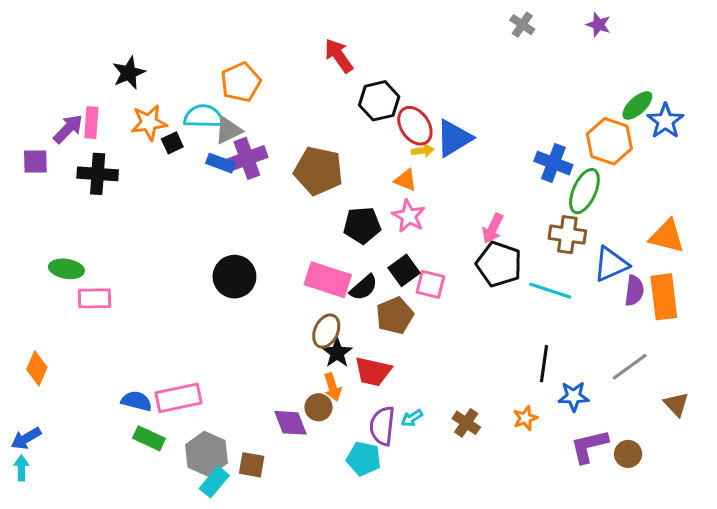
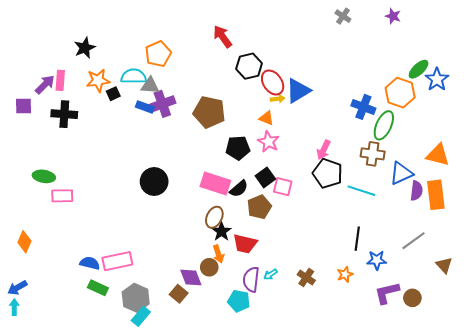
gray triangle: (228, 130) -> (150, 86), turned 30
brown square: (252, 465) -> (179, 294), moved, turned 30

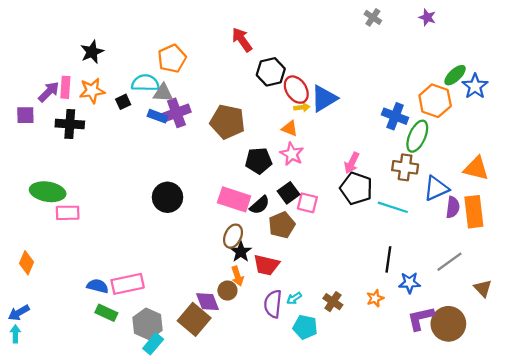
orange star: (98, 80) -> (92, 91), moved
green ellipse: (44, 176) -> (48, 192), size x1.4
brown square: (179, 294) -> (194, 319), size x1.6
brown circle: (412, 298) -> (448, 324), size x1.8
cyan pentagon: (239, 301) -> (305, 327), moved

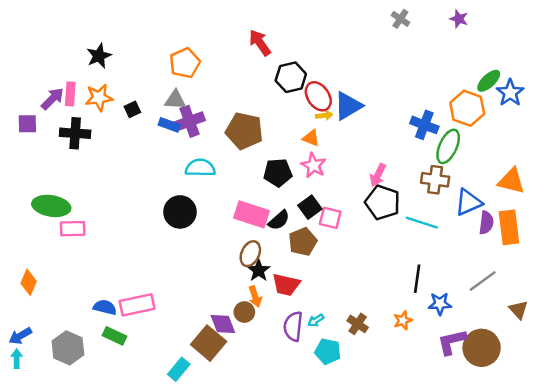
cyan semicircle: (145, 83) -> (200, 168), moved
gray hexagon: (148, 324) -> (68, 348), moved
cyan rectangle: (153, 344) -> (179, 369), moved

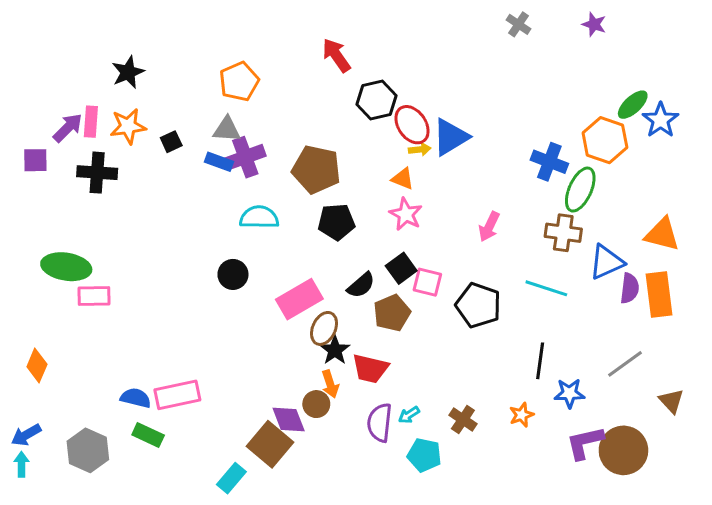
black pentagon: (278, 173) -> (336, 222), moved
black pentagon: (383, 202) -> (478, 305), moved
black circle: (180, 212) -> (233, 274), size x0.7
pink rectangle: (251, 214) -> (299, 299), moved, turned -48

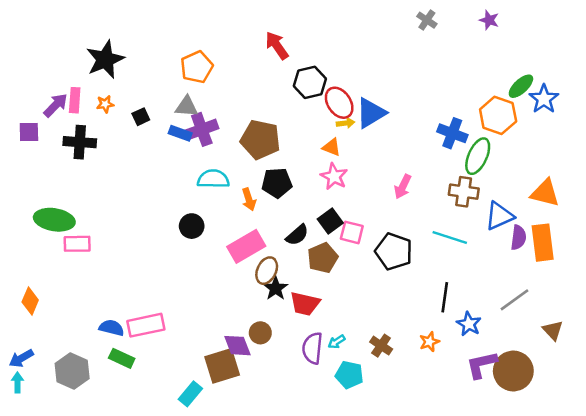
black star: (128, 72) -> (105, 60), size x1.4
orange star: (128, 126) -> (105, 104), size x0.6
orange arrow: (330, 384) -> (249, 199), moved
blue star: (569, 393) -> (469, 324), turned 30
brown square: (270, 444) -> (222, 366), turned 33

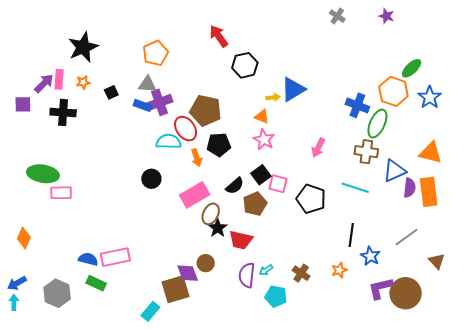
blue star: (544, 99) -> (430, 97), moved
red ellipse: (339, 103) -> (186, 129), moved

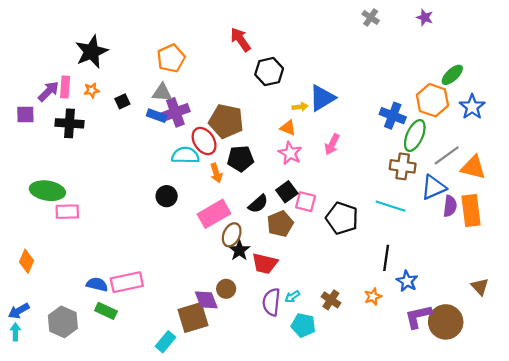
pink arrow: (318, 148) -> (332, 144), moved
gray line: (407, 237) -> (447, 155), moved

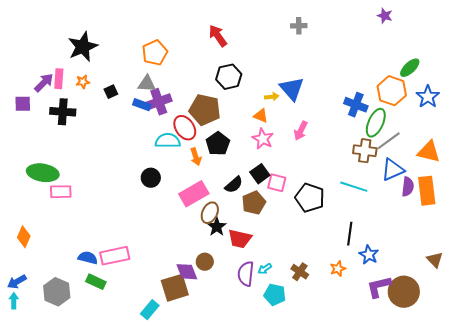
gray cross: (371, 17) -> (299, 26), moved, turned -35
black hexagon: (269, 72) -> (229, 77), moved
blue triangle: (322, 98) -> (292, 89), turned -40
gray line: (447, 155) -> (389, 141), moved
black pentagon: (240, 159) -> (218, 144), turned -30

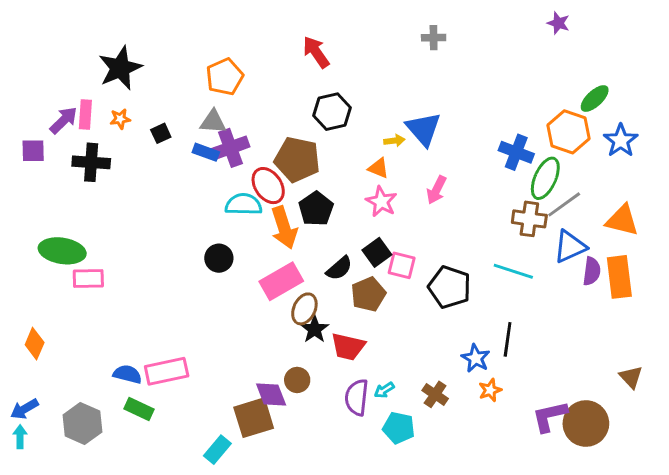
orange arrow: (196, 157) -> (284, 228), size x1.6
blue star: (369, 255) -> (476, 358), moved

